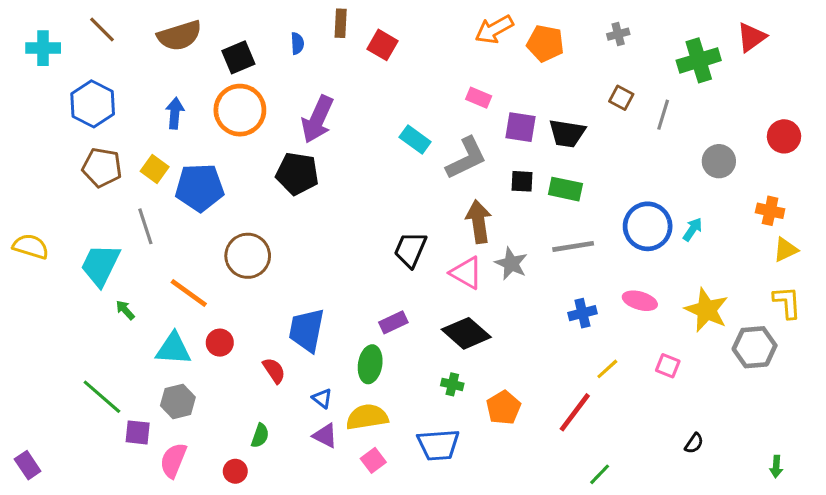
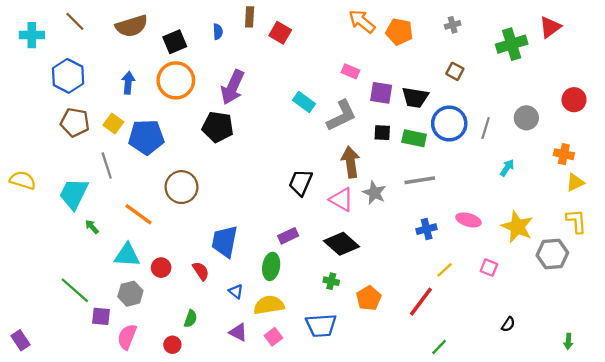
orange arrow: (494, 29) -> (362, 21), turned 68
gray line: (663, 115) -> (486, 128), moved
blue circle: (648, 226) -> (449, 124), moved
red circle: (220, 343) -> (161, 268), moved
purple triangle: (325, 436) -> (238, 332), moved

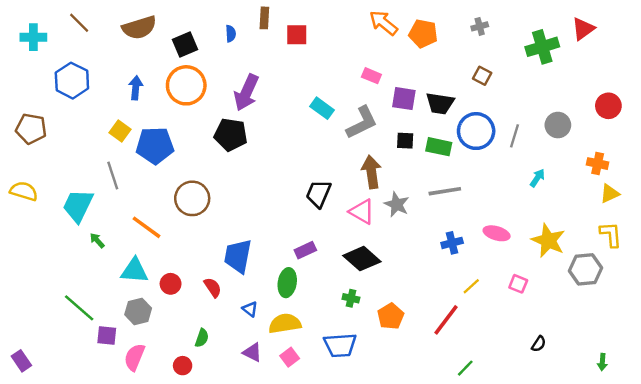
red square: (280, 33) -> (297, 35), turned -30
brown pentagon: (75, 122) -> (31, 129), moved

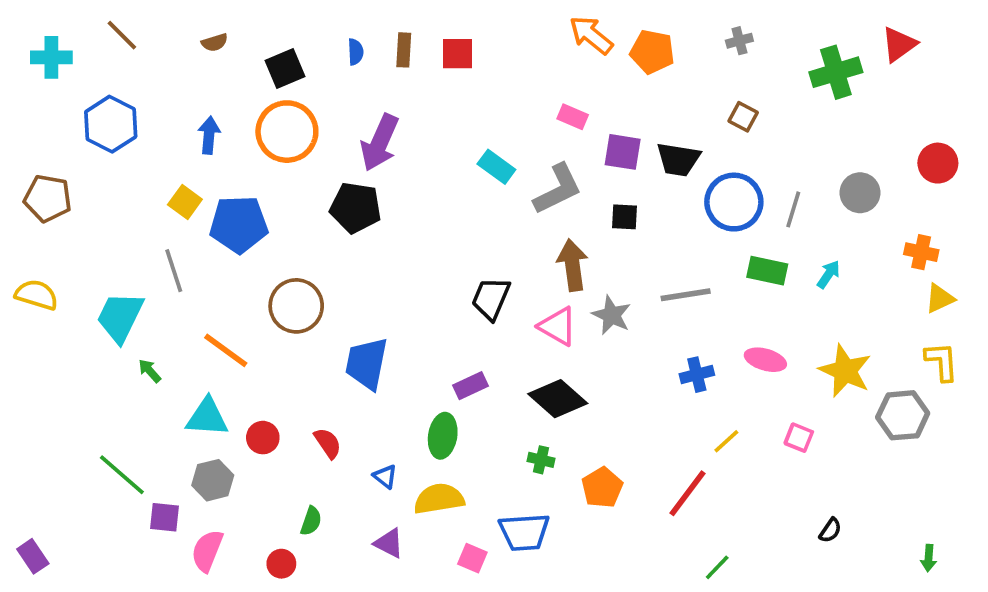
brown rectangle: (264, 18) -> (404, 50), moved
brown semicircle: (139, 28) -> (215, 43), size x0.5
green rectangle: (439, 147) -> (767, 271), moved
blue trapezoid: (238, 256) -> (367, 363), moved
pink square: (290, 357) -> (472, 558), moved, turned -30

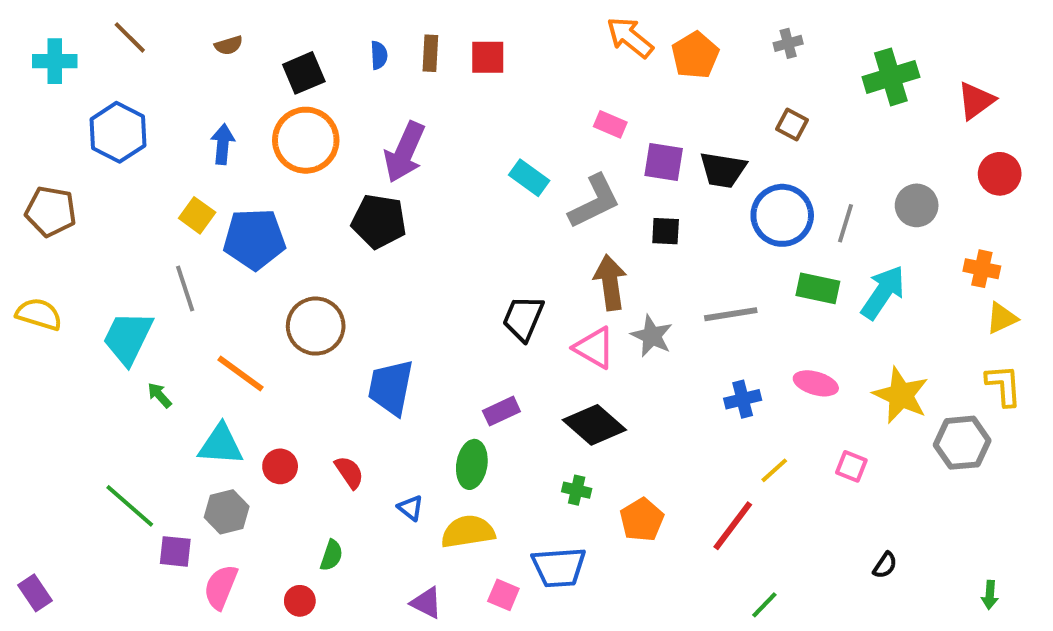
red triangle: (899, 44) -> (976, 101), moved
orange pentagon: (652, 52) -> (695, 55), turned 30
cyan arrow: (828, 274) -> (883, 292), size x1.8
purple triangle: (389, 543) -> (426, 603), moved

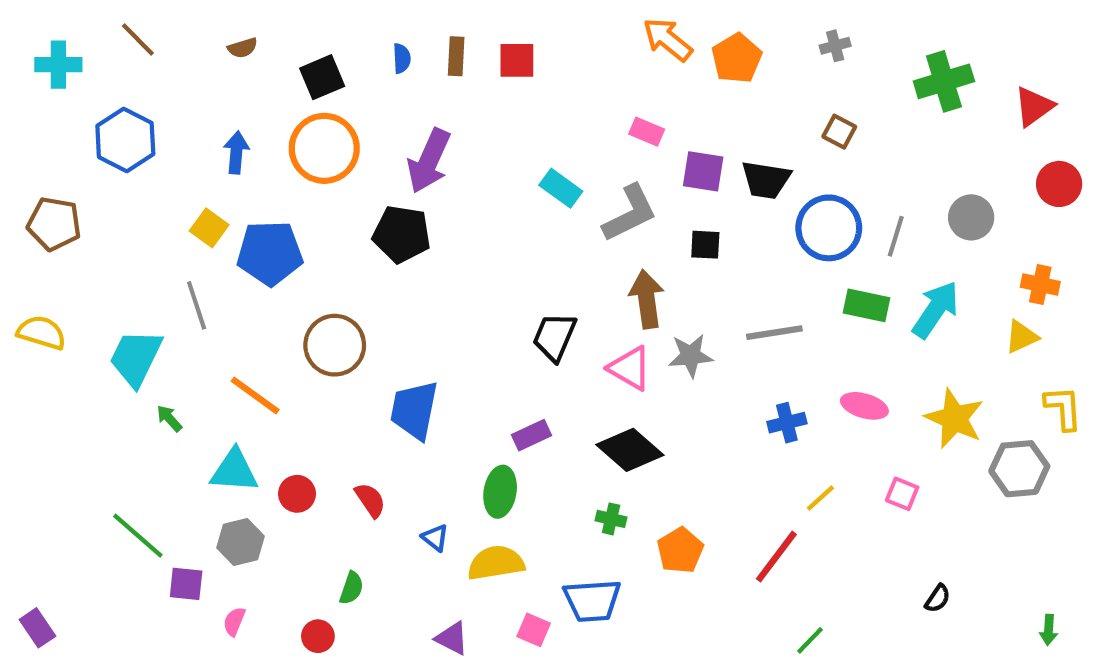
yellow triangle: (1002, 318) -> (1021, 337), moved
gray star: (652, 336) -> (691, 356), turned -30
pink semicircle: (221, 587) -> (234, 622), size x0.6

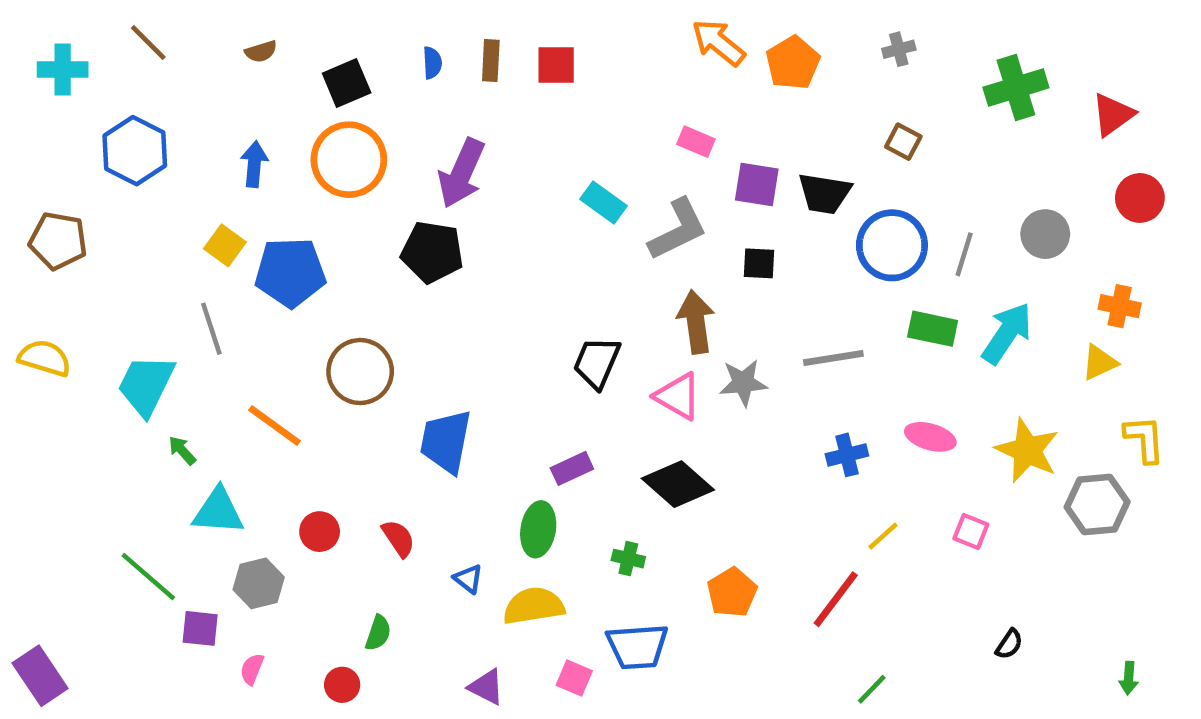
cyan triangle: (234, 471) -> (218, 511), moved
green cross: (611, 519) -> (628, 559), moved
purple rectangle: (37, 628) -> (40, 676), size x1.4

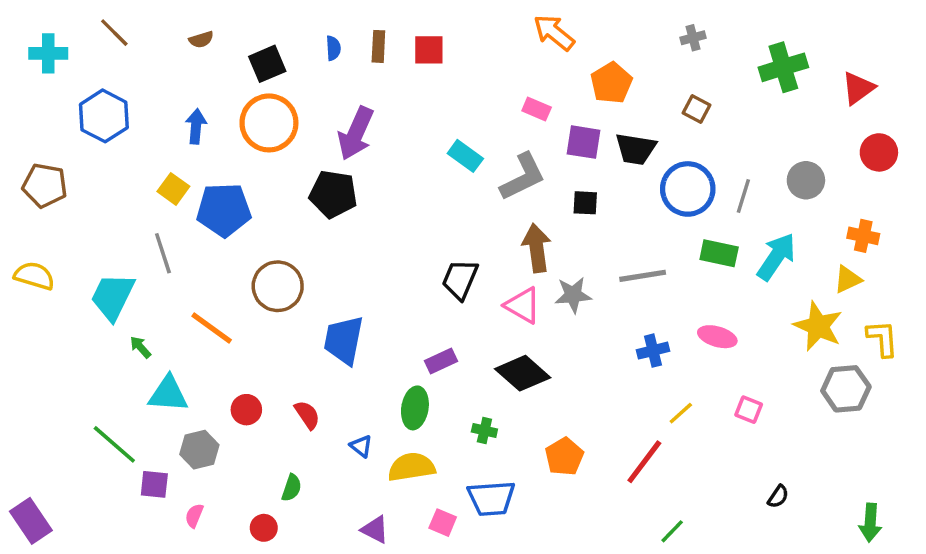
orange pentagon: (793, 63) -> (611, 83), moved
yellow star: (1027, 450) -> (818, 326), moved
green arrow: (1129, 678) -> (870, 523), size x1.5

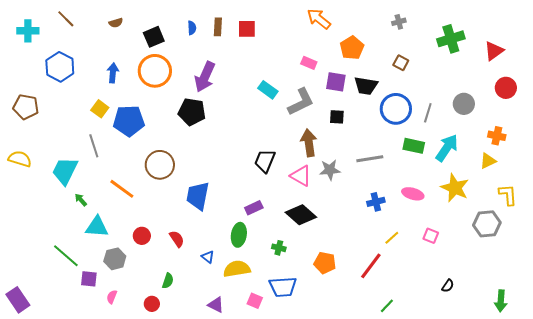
yellow star: (818, 326) -> (455, 188), moved
orange pentagon: (564, 457) -> (325, 263), turned -30

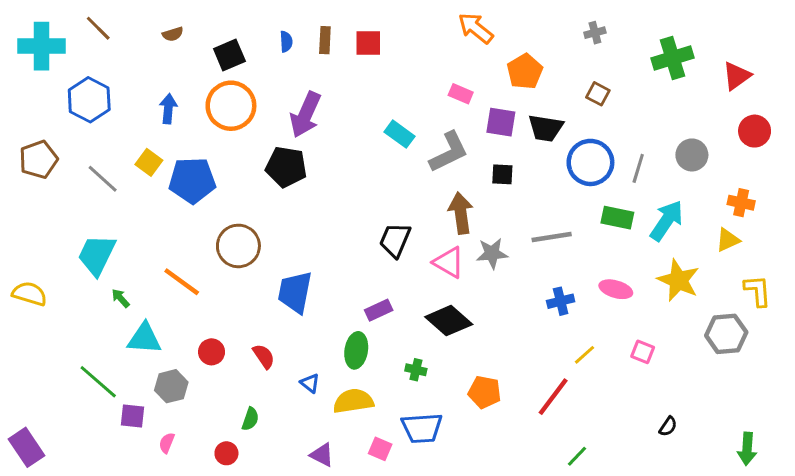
cyan cross: (28, 31) -> (41, 46), size x1.4
brown pentagon: (26, 107) -> (38, 159), turned -30
gray line: (94, 146) -> (103, 179), moved, turned -30
yellow semicircle: (20, 159) -> (30, 294), moved

